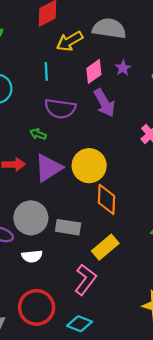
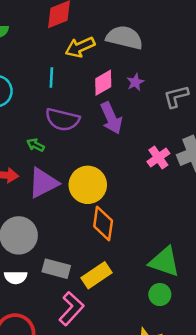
gray rectangle: (68, 227) -> (56, 269), moved

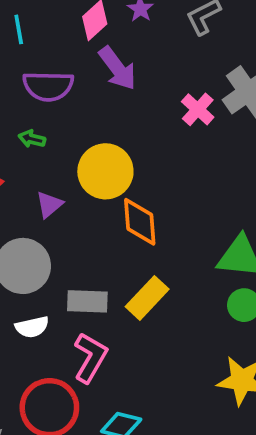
green arrow: (36, 145) -> (32, 139), moved
purple triangle: (43, 183) -> (49, 204), moved, size x0.6
pink L-shape: (71, 309) -> (90, 358), moved

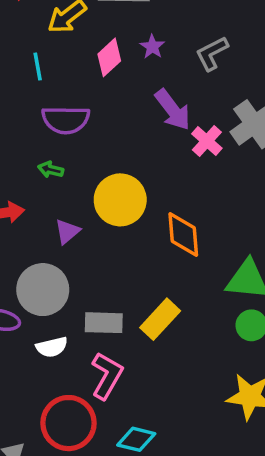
purple arrow: (117, 68) -> (173, 110), moved
orange diamond: (140, 222) -> (183, 235), moved

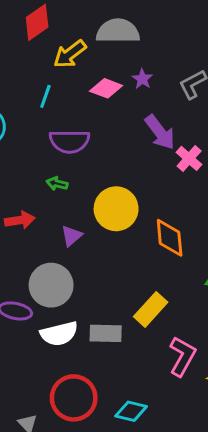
pink diamond: (109, 57) -> (106, 88), turned 64
cyan line: (38, 66) -> (45, 96), turned 30
gray rectangle: (104, 323) -> (106, 333), moved
white semicircle: (52, 347) -> (59, 334), size x1.4
pink L-shape: (107, 376) -> (182, 356), moved

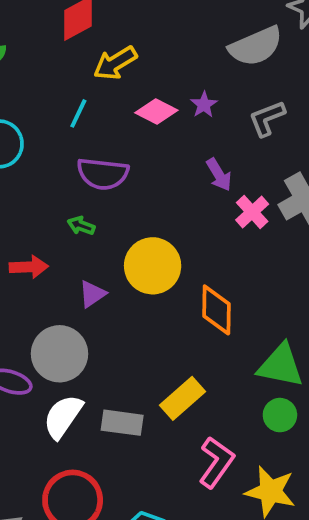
gray semicircle: (118, 31) -> (256, 46), moved, turned 150
purple arrow: (160, 132) -> (219, 175), size x0.7
white semicircle: (59, 334) -> (63, 417), turned 132

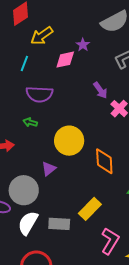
purple star: (204, 105) -> (83, 45), moved
pink diamond: (156, 112) -> (65, 60), turned -35
purple triangle: (92, 294) -> (49, 169), moved

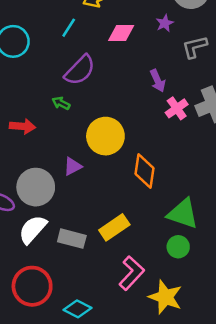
purple star: (83, 45) -> (165, 23), moved
purple semicircle: (39, 94) -> (80, 70), turned -60

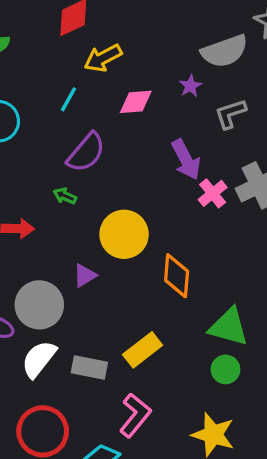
purple arrow: (158, 81) -> (186, 160), size x1.4
pink L-shape: (132, 273) -> (135, 415), moved

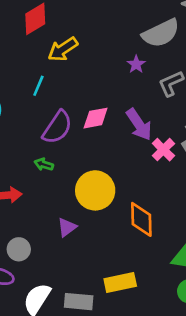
pink diamond: (136, 102) -> (96, 118), moved
gray circle: (39, 305) -> (19, 249), moved, size x0.6
yellow rectangle: (143, 350) -> (120, 283), turned 32

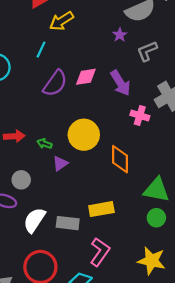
pink cross: (163, 150) -> (140, 116), moved, turned -30
green arrow: (44, 164) -> (44, 144), moved

